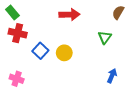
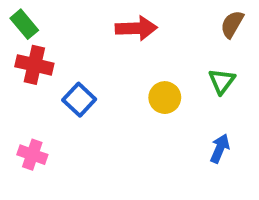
green triangle: (105, 37) -> (222, 81), moved
yellow circle: (64, 53) -> (165, 98), moved

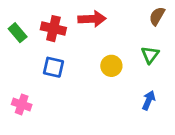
green rectangle: (24, 24) -> (18, 33), moved
red cross: (34, 65) -> (53, 29), moved
blue square: (79, 100) -> (53, 67), turned -30

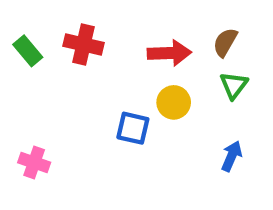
brown semicircle: (157, 16) -> (225, 42), moved
red arrow: (92, 19) -> (169, 53), moved
blue square: (53, 67) -> (133, 128), moved

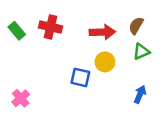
green triangle: (234, 85) -> (141, 52), turned 30
pink cross: (34, 163) -> (21, 98), turned 30

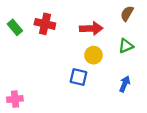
brown semicircle: (136, 26) -> (127, 14), moved
blue square: (80, 77) -> (78, 77), moved
pink cross: (21, 98) -> (15, 99), moved, turned 35

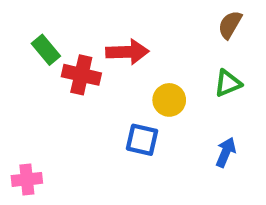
red cross: (45, 24) -> (81, 75), moved
green rectangle: (15, 27) -> (46, 50), moved
red arrow: (91, 29) -> (127, 52), moved

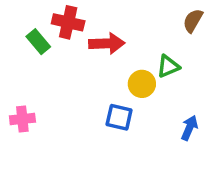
red cross: (81, 75) -> (68, 22), moved
green triangle: (228, 83) -> (168, 66), moved
pink cross: (27, 179) -> (22, 119), moved

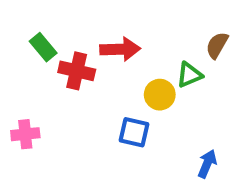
brown semicircle: (193, 21) -> (217, 45), moved
red cross: (68, 22) -> (77, 71), moved
blue arrow: (189, 128) -> (207, 164), moved

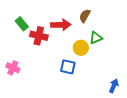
brown semicircle: (217, 45) -> (85, 16), moved
pink cross: (25, 134) -> (13, 68), turned 32
blue arrow: (207, 164) -> (114, 86), moved

